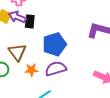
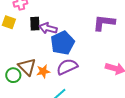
purple arrow: (17, 17) -> (48, 28), moved
brown triangle: (17, 52) -> (27, 67), moved

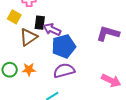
brown triangle: (27, 67) -> (29, 37), moved, turned 30
orange star: (43, 71) -> (29, 69), moved

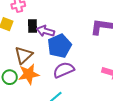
brown triangle: (29, 37) -> (24, 55), moved
orange star: (29, 69) -> (29, 74), size x1.5

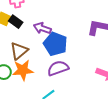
black rectangle: (32, 26) -> (16, 22), moved, turned -56
blue pentagon: (60, 46) -> (55, 44), turned -30

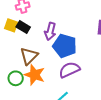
purple arrow: (42, 28) -> (50, 31), turned -90
orange star: (23, 70) -> (35, 75), turned 30

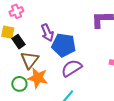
black rectangle: (23, 27) -> (18, 42), moved, turned 32
purple arrow: (50, 31) -> (47, 33), turned -30

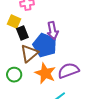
blue pentagon: (64, 45) -> (45, 45), moved
orange star: (38, 78) -> (45, 73), moved

